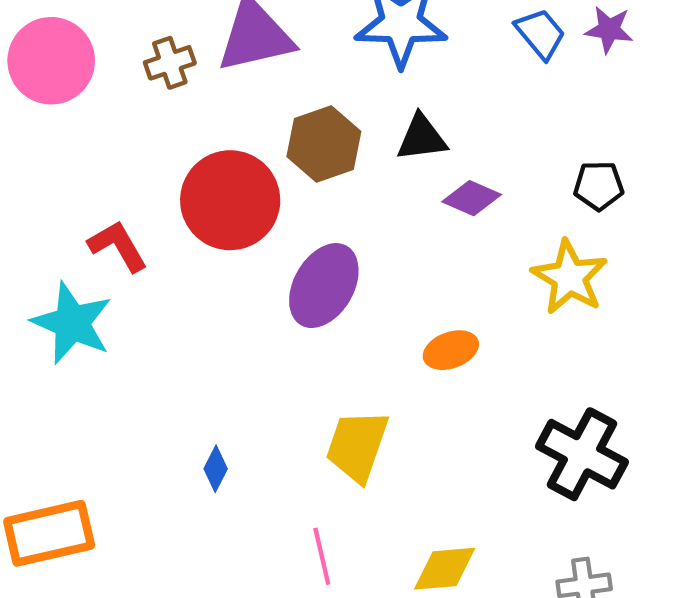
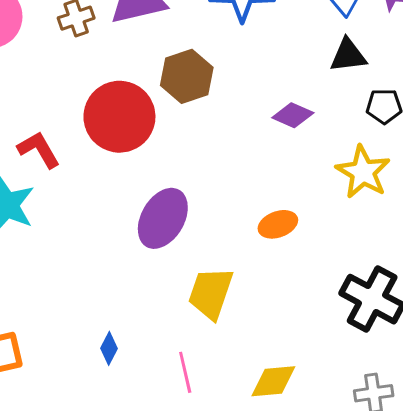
black triangle: (422, 138) -> (348, 55), moved
purple ellipse: (324, 286) -> (163, 218), moved
blue diamond: (216, 469) -> (109, 348), moved

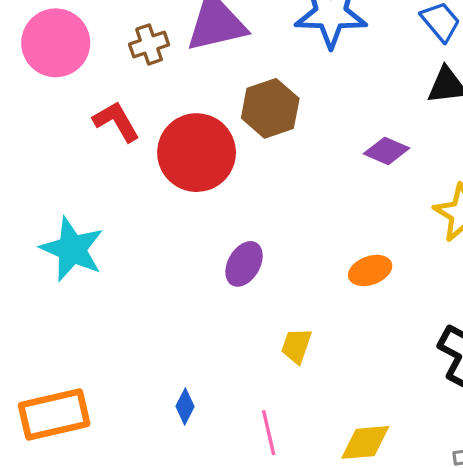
red L-shape: (39, 150) -> (116, 121), moved
purple ellipse: (163, 218) -> (244, 264), size x0.7
yellow trapezoid: (211, 293) -> (296, 346), size x0.6

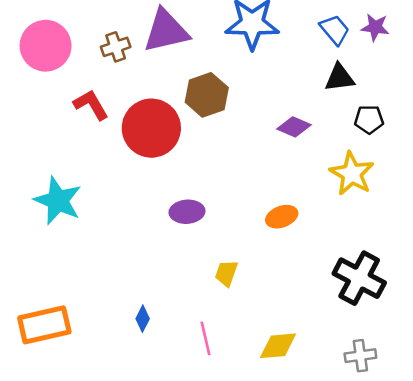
purple ellipse: (244, 264) -> (187, 212), turned 56

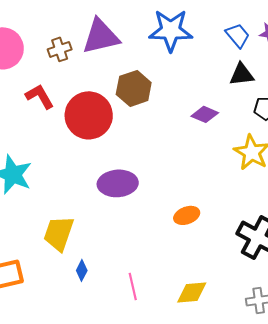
purple ellipse: (187, 212) -> (118, 183), size x1.4
orange ellipse: (282, 217) -> (187, 215), moved
yellow trapezoid: (226, 273) -> (59, 233), moved, size x1.6

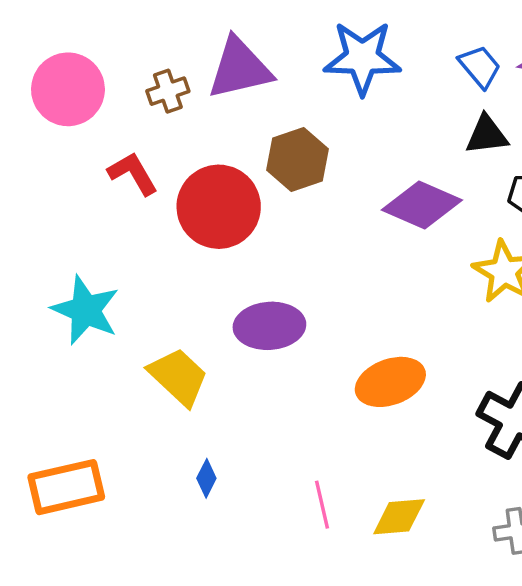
purple diamond: (205, 114) -> (422, 205), size x1.6
orange ellipse: (187, 215) -> (390, 382), size x1.5
yellow trapezoid: (59, 233) -> (178, 377), moved, turned 114
pink line: (133, 286) -> (322, 505), moved

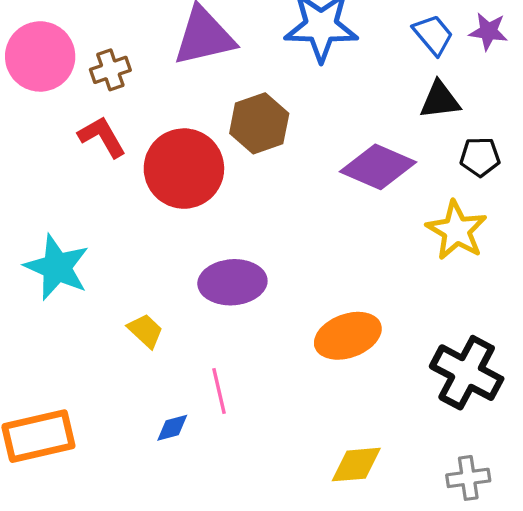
brown cross: (168, 91) -> (110, 70), moved
yellow trapezoid: (178, 377) -> (145, 331), size x0.6
blue diamond: (206, 478) -> (172, 428), turned 48
pink line: (322, 505) -> (219, 391), moved

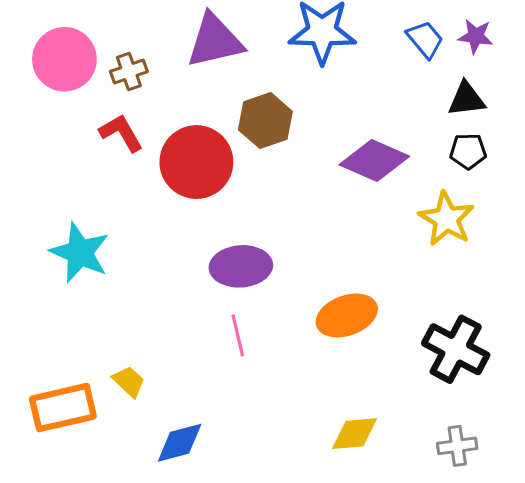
black triangle: (440, 100) -> (466, 99), moved
yellow trapezoid: (145, 331) -> (129, 381), moved
pink line: (219, 391) -> (238, 335), moved
blue diamond: (172, 428) -> (180, 443), moved, size x1.6

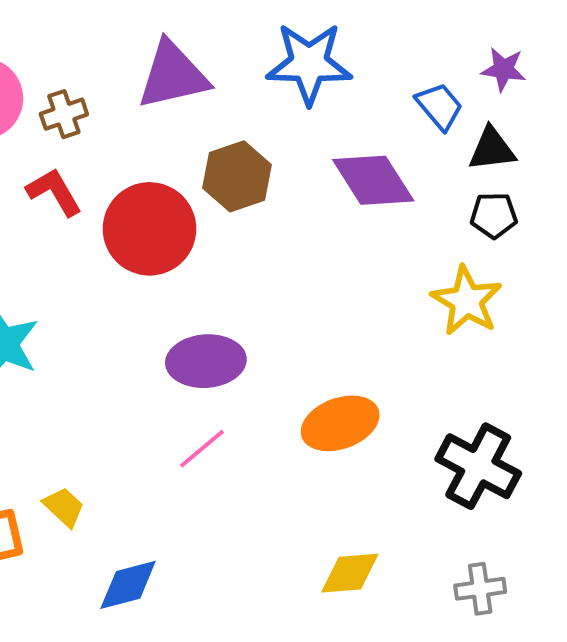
blue trapezoid: (425, 39) -> (439, 106), moved
purple diamond: (374, 161) -> (373, 180), moved, turned 34
pink line: (238, 335) -> (202, 449), turned 63

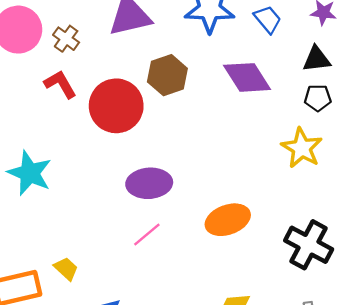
blue trapezoid: (439, 106) -> (268, 19), moved
brown cross: (64, 114) -> (66, 39), turned -35

